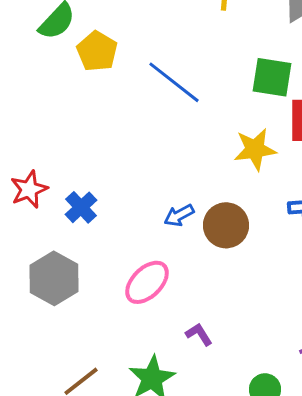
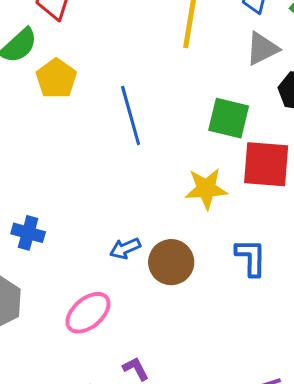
blue line: (174, 82) -> (131, 115), turned 32
blue cross: (81, 207) -> (28, 233), turned -36

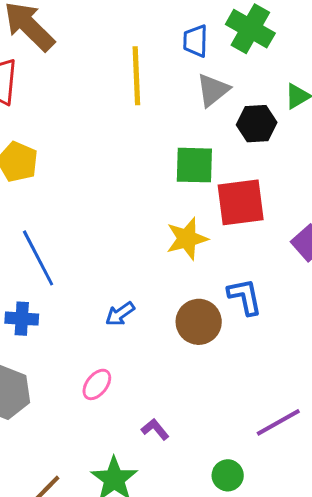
blue line: (131, 115) -> (38, 258), moved
brown circle: (171, 262) -> (199, 322), moved
pink ellipse: (88, 313) -> (97, 384), size x0.7

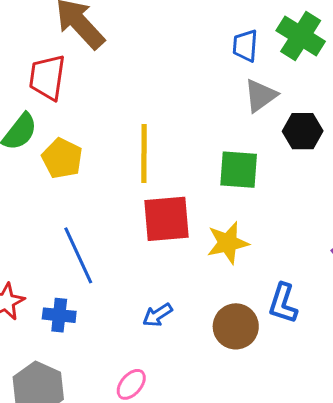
yellow line: (136, 76) -> (144, 154), moved
red square: (241, 202) -> (167, 219), moved
blue L-shape: (245, 297) -> (283, 303), turned -153

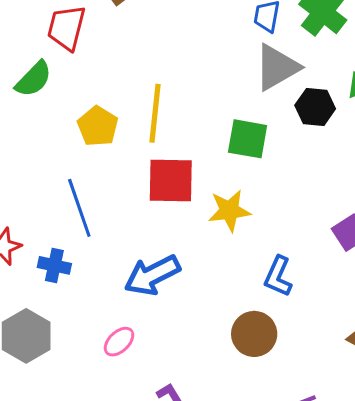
gray triangle: (261, 96) -> (277, 67), size x1.4
yellow pentagon: (62, 158) -> (98, 126), moved
blue arrow: (158, 315) -> (152, 275), size x1.8
brown circle: (236, 326) -> (254, 334), moved

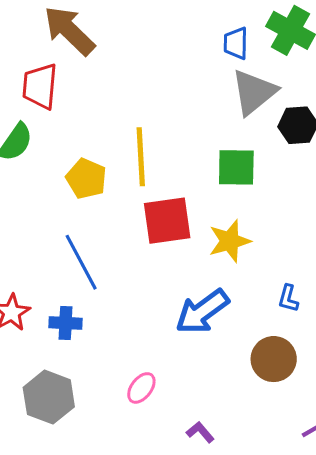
blue arrow: (152, 275) -> (202, 312), moved
blue L-shape: (278, 276) -> (288, 298), size x0.7

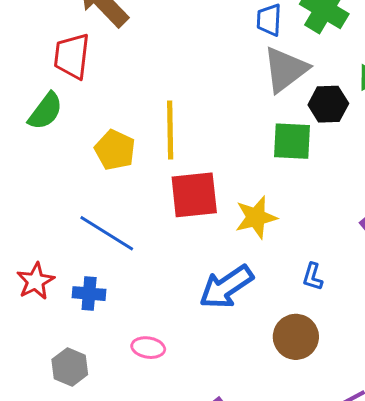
green square: (236, 167) -> (292, 141), moved
blue line: (81, 262) -> (107, 233), turned -32
pink ellipse: (141, 388) -> (148, 348), moved, turned 60
gray hexagon: (49, 397) -> (70, 367), size x0.7

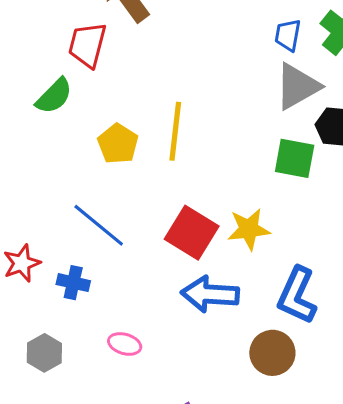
red square: (194, 195) -> (192, 233), moved, turned 30
blue L-shape: (313, 277) -> (297, 295), size x2.0
blue arrow: (226, 287) -> (210, 294), turned 30

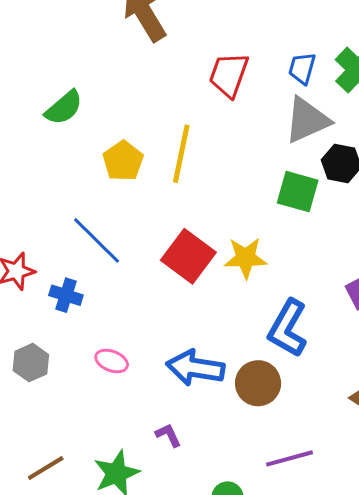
red trapezoid: (87, 45) -> (229, 75), moved
blue arrow: (210, 294) -> (195, 368), moved

